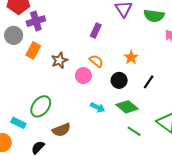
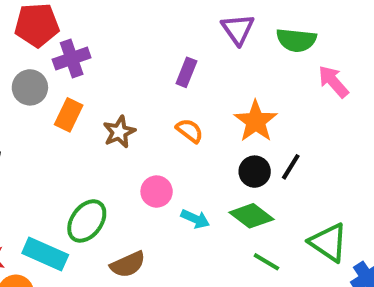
orange star: (131, 57) -> (256, 121), size x1.5
pink circle: (83, 76) -> (157, 192), moved
black circle: (119, 80) -> (255, 172), moved
cyan rectangle: (18, 123) -> (45, 254), size x1.5

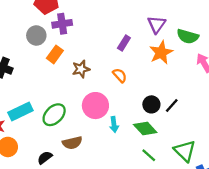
orange star: (256, 121) -> (161, 53), moved
pink circle: (157, 192) -> (95, 106), size x1.5
cyan arrow: (195, 219) -> (114, 125), turned 48
cyan rectangle: (45, 254) -> (20, 111), moved, turned -60

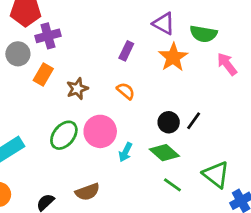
purple triangle: (157, 24) -> (164, 24), turned -30
green ellipse: (54, 115) -> (64, 135), moved
cyan arrow: (114, 125) -> (126, 152), turned 40
brown semicircle: (72, 143) -> (87, 192), moved

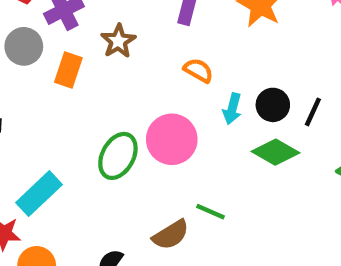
brown star: (77, 89) -> (118, 41), moved
black line: (194, 121) -> (313, 112), moved
cyan arrow: (126, 152) -> (232, 109), moved
green line: (172, 185) -> (211, 212), moved

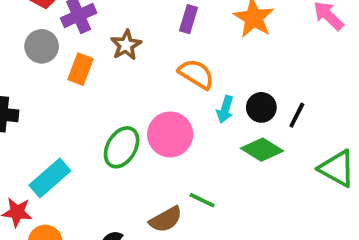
orange semicircle: (198, 70) -> (196, 74), size x1.4

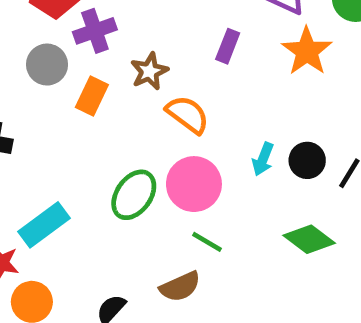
orange semicircle: (196, 74) -> (188, 115), moved
green diamond: (262, 150) -> (309, 239), moved
green line: (202, 200) -> (207, 242), moved

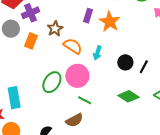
orange star: (307, 51) -> (110, 22), moved
cyan arrow: (263, 159) -> (97, 53), moved
cyan rectangle: (44, 225) -> (14, 98), turned -60

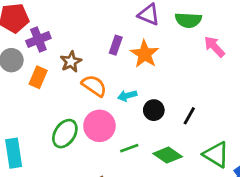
cyan arrow: (97, 53) -> (127, 96), turned 56
black circle: (125, 62) -> (154, 110), moved
green line: (85, 100) -> (129, 148), moved, turned -48

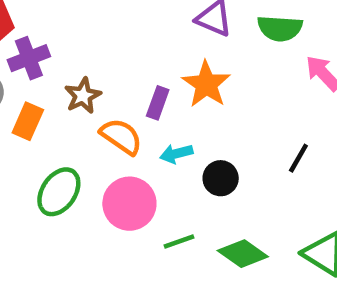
purple rectangle: (116, 45) -> (158, 103), moved
black line: (189, 116) -> (298, 158), moved
green ellipse: (65, 134) -> (59, 192), moved

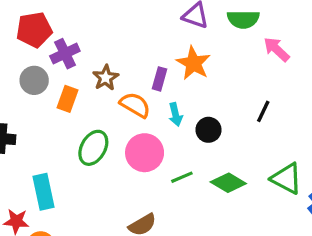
cyan arrow: (176, 154) -> (176, 114), turned -85

